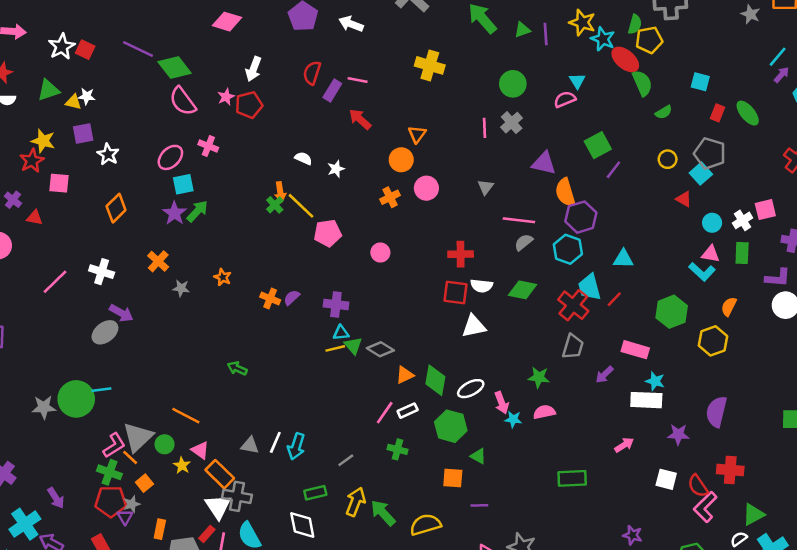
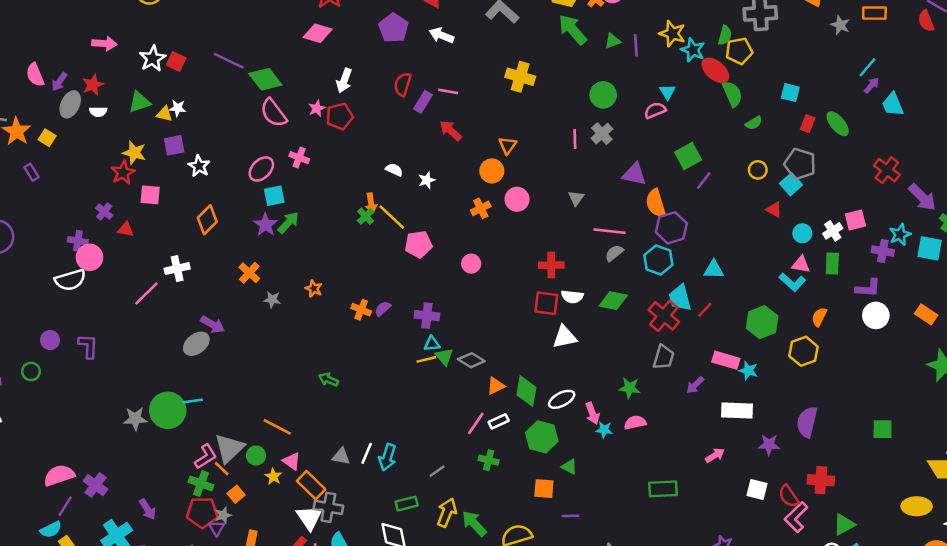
white cross: (102, 272) -> (177, 269), moved, turned -30
cyan star: (655, 381) -> (748, 371), moved

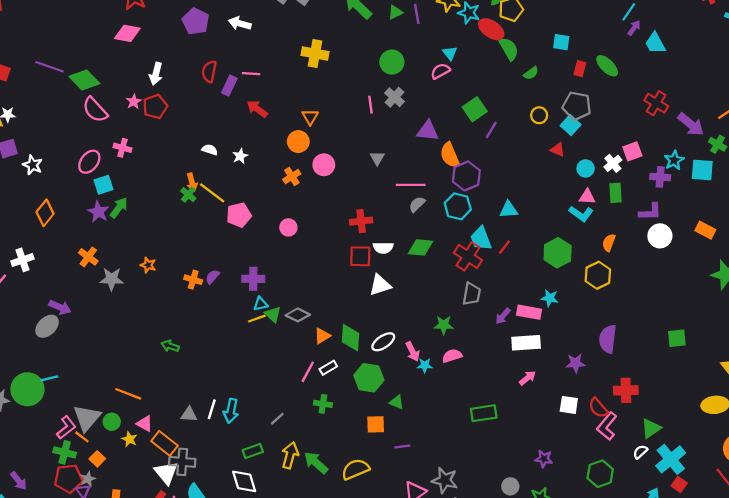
gray star: (272, 300) -> (112, 279), size x1.5
pink rectangle: (726, 360) -> (529, 312), moved
white rectangle: (737, 410) -> (526, 343), moved

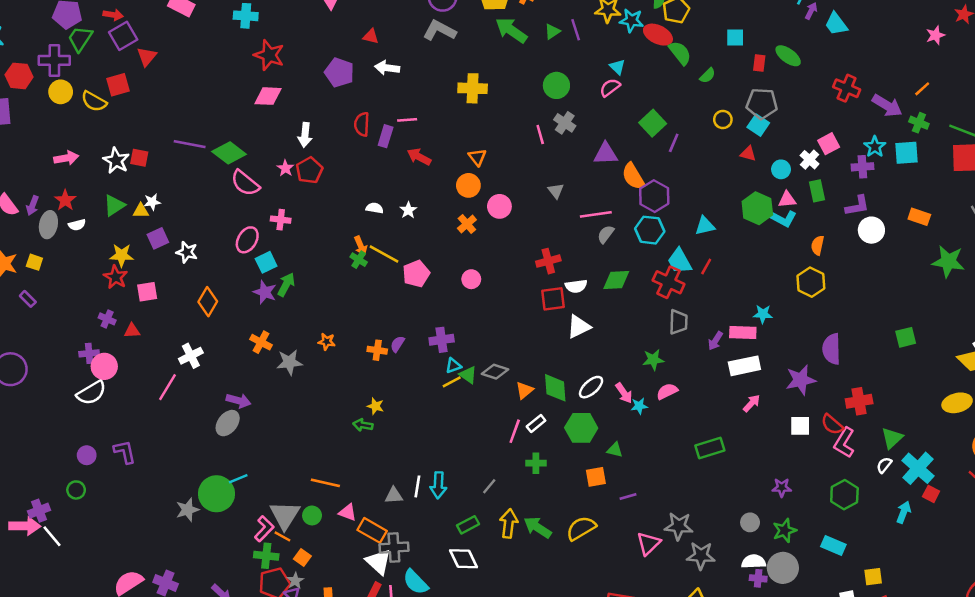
green hexagon: (558, 253) -> (757, 208), moved
purple star: (575, 363) -> (801, 380), size x1.4
yellow star: (129, 439) -> (375, 406), moved

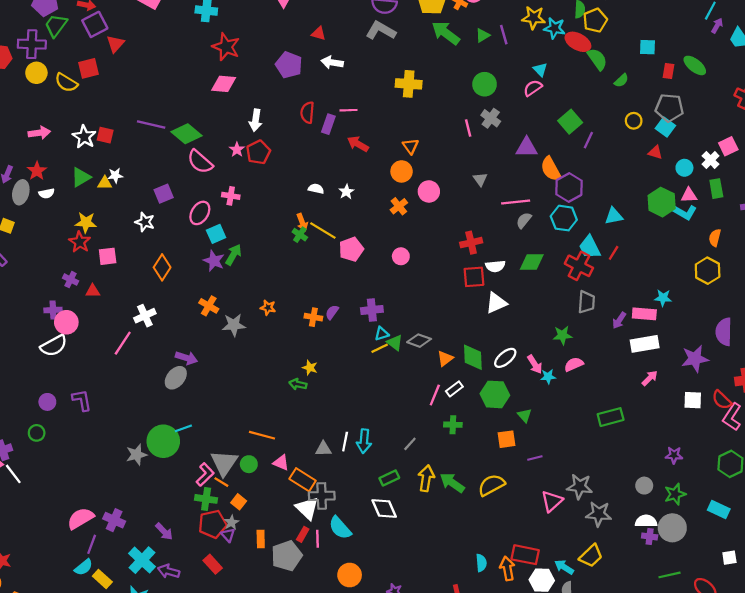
purple square: (158, 238) -> (164, 194), moved
green triangle: (615, 450) -> (525, 415), turned 32

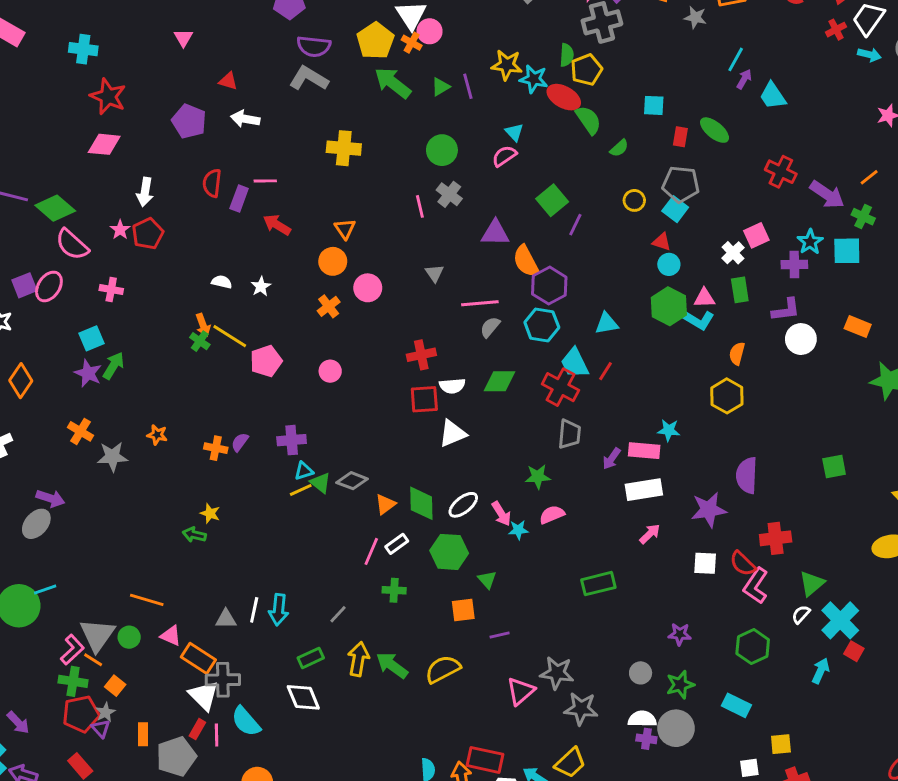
cyan circle: (684, 168) -> (669, 264), moved
pink ellipse: (200, 213) -> (49, 286), moved

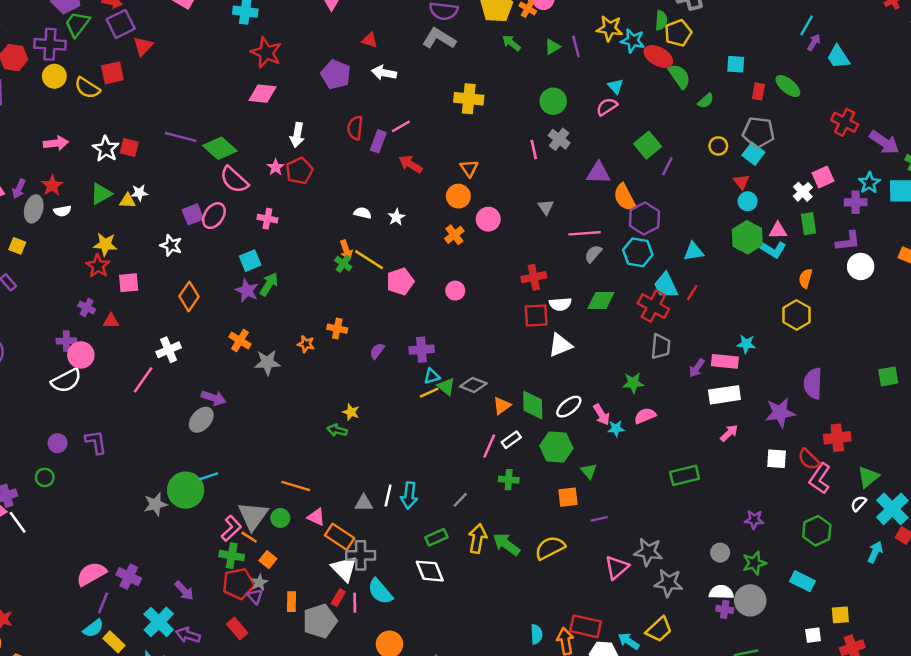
green arrow: (393, 83) -> (511, 43), size x0.6
pink line: (265, 181) -> (401, 126), turned -30
red triangle: (662, 242) -> (741, 182), turned 35
orange cross: (216, 448) -> (337, 329), moved

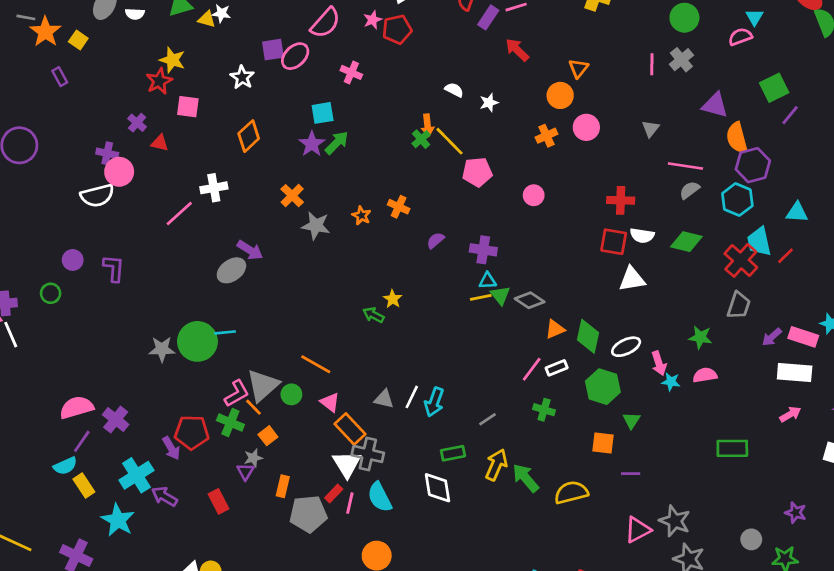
pink semicircle: (234, 180) -> (325, 23), turned -104
red pentagon: (238, 584) -> (192, 432), moved

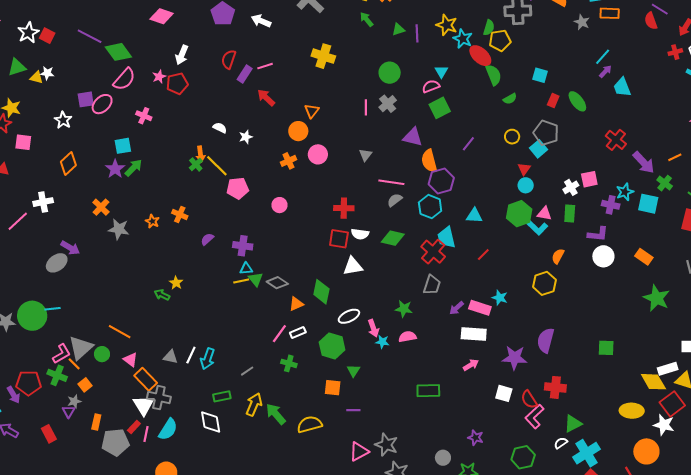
green square: (774, 88) -> (440, 108), moved
red line: (786, 256) -> (483, 255), moved
green diamond: (588, 336) -> (321, 292), moved
cyan semicircle: (380, 497) -> (168, 429), turned -120

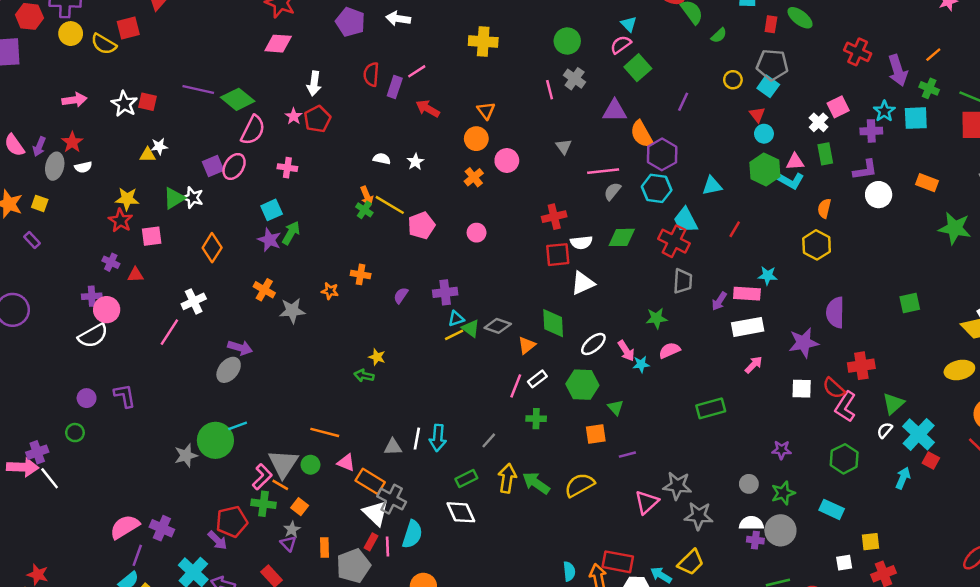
green triangle: (17, 67) -> (174, 198), moved
purple arrow: (644, 162) -> (898, 70), turned 40
gray cross: (159, 398) -> (392, 499), turned 30

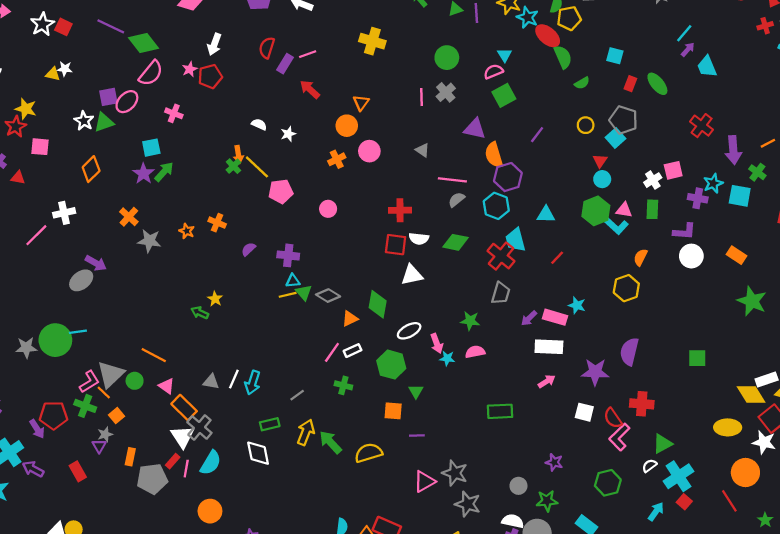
gray triangle: (564, 146) -> (422, 150), turned -32
green triangle: (174, 198) -> (104, 122), moved

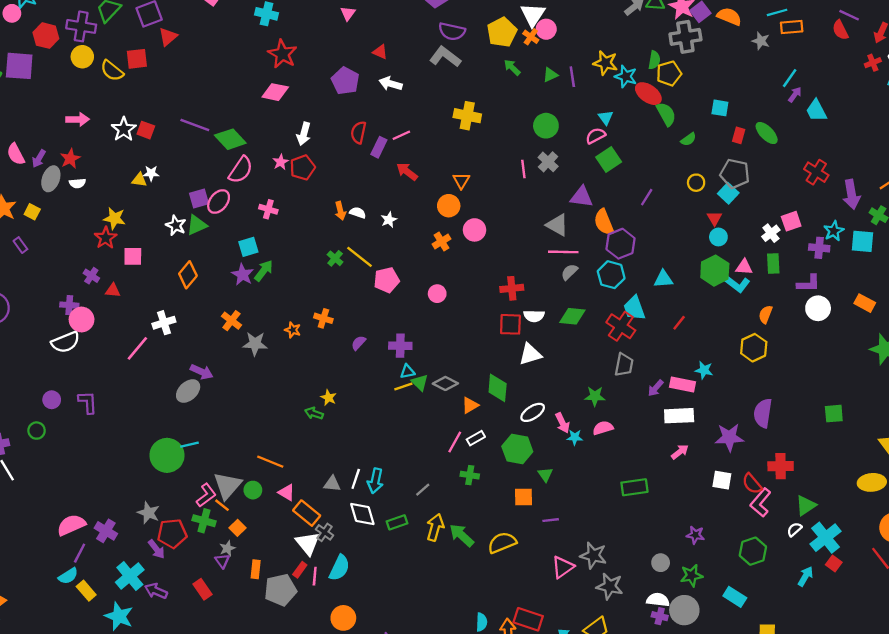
gray triangle: (422, 150) -> (557, 225), moved, size x1.5
orange arrow: (238, 154) -> (340, 211), moved
gray star: (26, 348) -> (149, 513), moved, turned 30
gray cross: (199, 427) -> (325, 532), size x0.7
white diamond: (258, 453) -> (362, 514), moved

